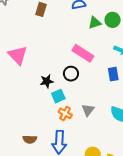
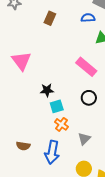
black circle: (71, 74) -> (89, 98), moved
gray triangle: (88, 110) -> (84, 139), moved

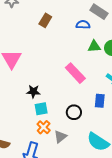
black circle: (89, 98) -> (74, 112), moved
gray triangle: (84, 139) -> (60, 137), moved

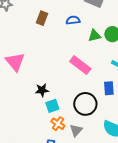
blue semicircle: (83, 25) -> (73, 20), moved
black circle: (74, 112) -> (85, 104), size x1.5

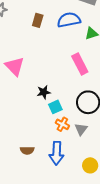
blue semicircle: (73, 20) -> (69, 20), size x1.6
pink rectangle: (80, 65) -> (80, 64), turned 30

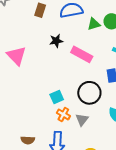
pink rectangle: (80, 64) -> (82, 54), turned -35
black star: (44, 92) -> (56, 41), moved

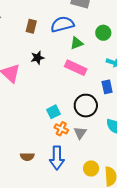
green triangle: (94, 24) -> (77, 43), moved
black star: (56, 41) -> (37, 58), moved

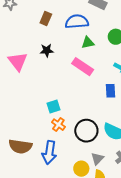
black circle: (86, 106) -> (86, 131), moved
gray triangle: (80, 133) -> (97, 159), moved
brown semicircle: (27, 157) -> (20, 146), size x1.6

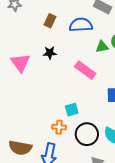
green triangle: (88, 43) -> (102, 47), moved
cyan square: (53, 107) -> (72, 110), moved
orange cross: (58, 125) -> (59, 127), turned -32

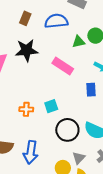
black star: (50, 53) -> (27, 50), size x1.6
orange cross: (59, 127) -> (26, 109), moved

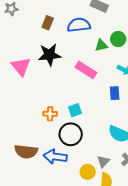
black circle: (67, 130) -> (71, 134), moved
blue arrow: (31, 152) -> (55, 157), turned 90

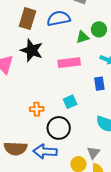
brown rectangle: (48, 23) -> (27, 19), size x1.5
black star: (50, 55) -> (32, 50), turned 30
pink rectangle: (86, 70) -> (69, 63), turned -35
cyan square: (75, 110) -> (70, 102), moved

